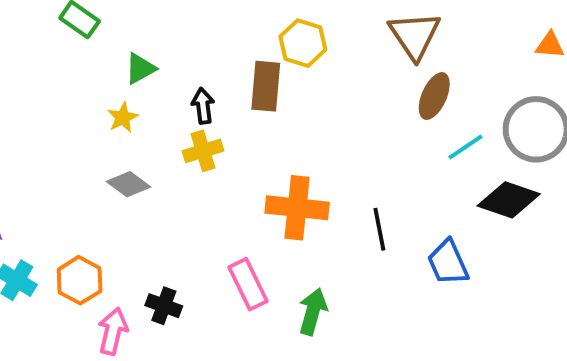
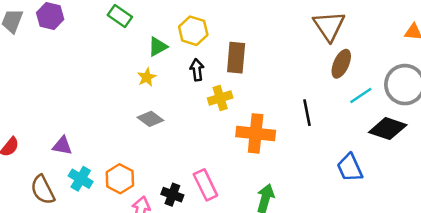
yellow hexagon: (303, 43) -> (193, 31), moved
yellow cross: (203, 151) -> (220, 98), moved
black line: (379, 229) -> (307, 113), moved
pink rectangle: (248, 284) -> (205, 185), moved

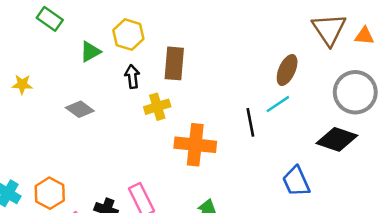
brown triangle: (329, 26) -> (329, 29), moved
yellow star: (147, 77) -> (22, 84), moved, turned 30
cyan line: (361, 96) -> (278, 104), moved
gray diamond: (150, 119) -> (80, 109), moved

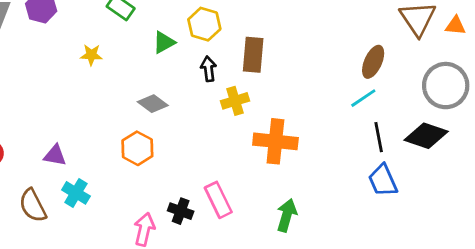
yellow star: (22, 84) -> (91, 55), moved
black line: (250, 122) -> (379, 137), moved
orange hexagon: (50, 193) -> (137, 148), moved

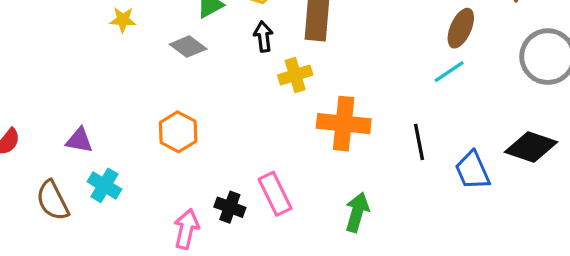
gray diamond: (153, 104) -> (188, 47), moved
black diamond: (426, 136) -> (531, 147), moved
black line: (379, 137) -> (419, 142), moved

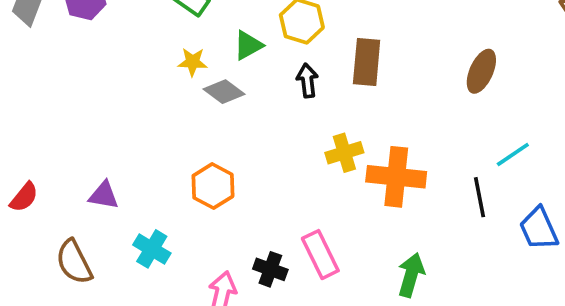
yellow star: (123, 20) -> (193, 62), moved
brown ellipse: (461, 28) -> (481, 71), moved
cyan line: (449, 72) -> (513, 155), moved
yellow cross: (295, 75) -> (344, 153), moved
cyan cross: (104, 185) -> (152, 249), moved

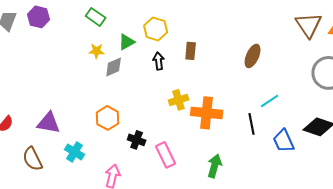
brown rectangle: (367, 62) -> (191, 51), size x0.7
gray diamond: (224, 92) -> (114, 67), turned -60
purple triangle: (104, 195) -> (49, 123), size x1.4
black cross: (270, 269) -> (137, 140), moved

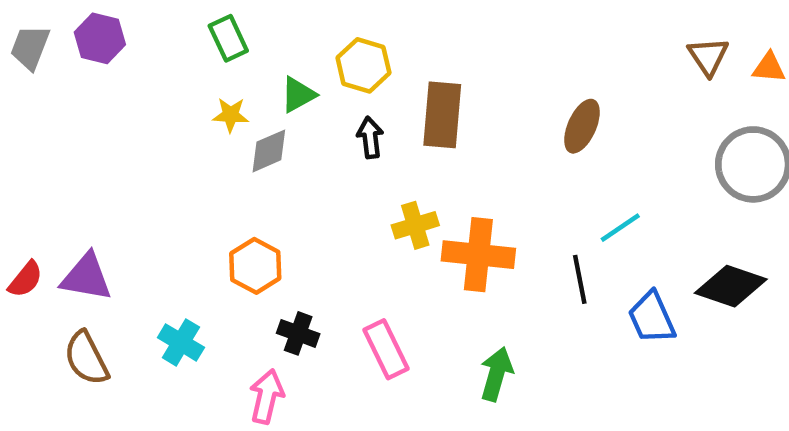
green rectangle: (96, 17) -> (228, 38), turned 30
brown triangle: (309, 25) -> (708, 56), size x0.7
brown rectangle: (191, 51) -> (442, 115), size x1.6
purple triangle: (49, 123) -> (86, 277), moved
black cross: (137, 140) -> (298, 333), moved

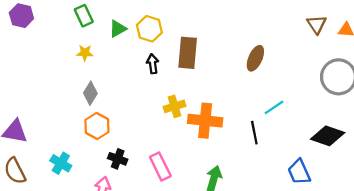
green triangle: (298, 95) -> (118, 29), moved
gray diamond: (269, 151) -> (90, 93), moved, turned -35
blue trapezoid: (652, 318) -> (299, 172), moved

